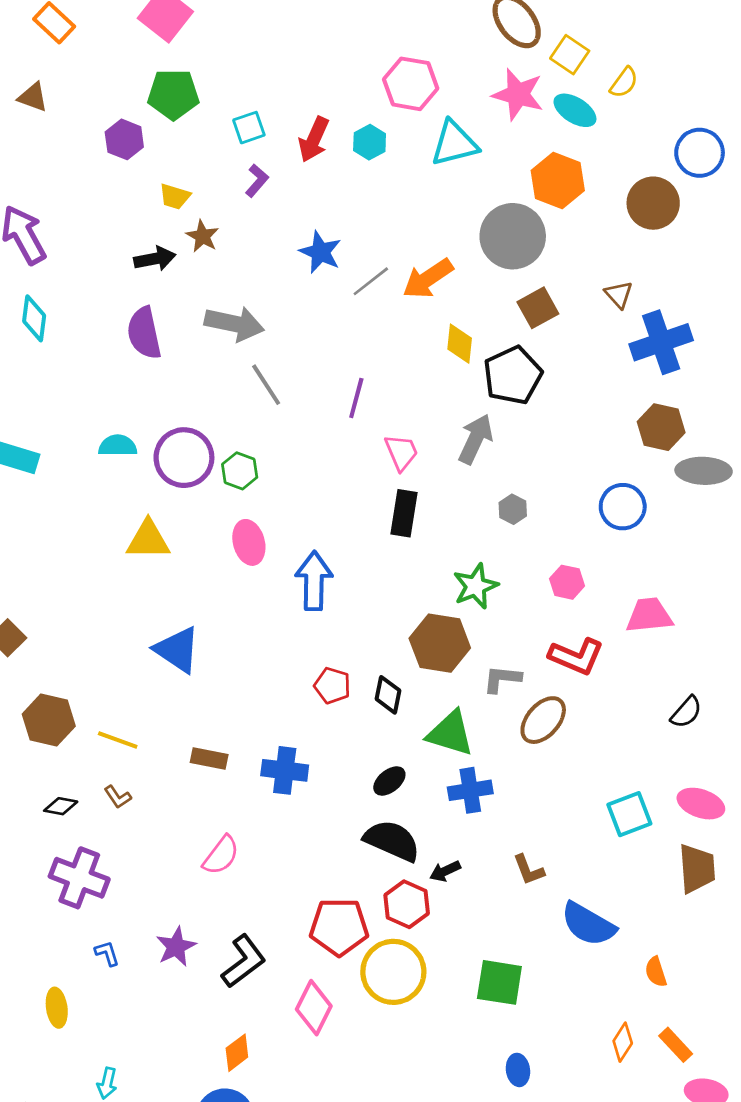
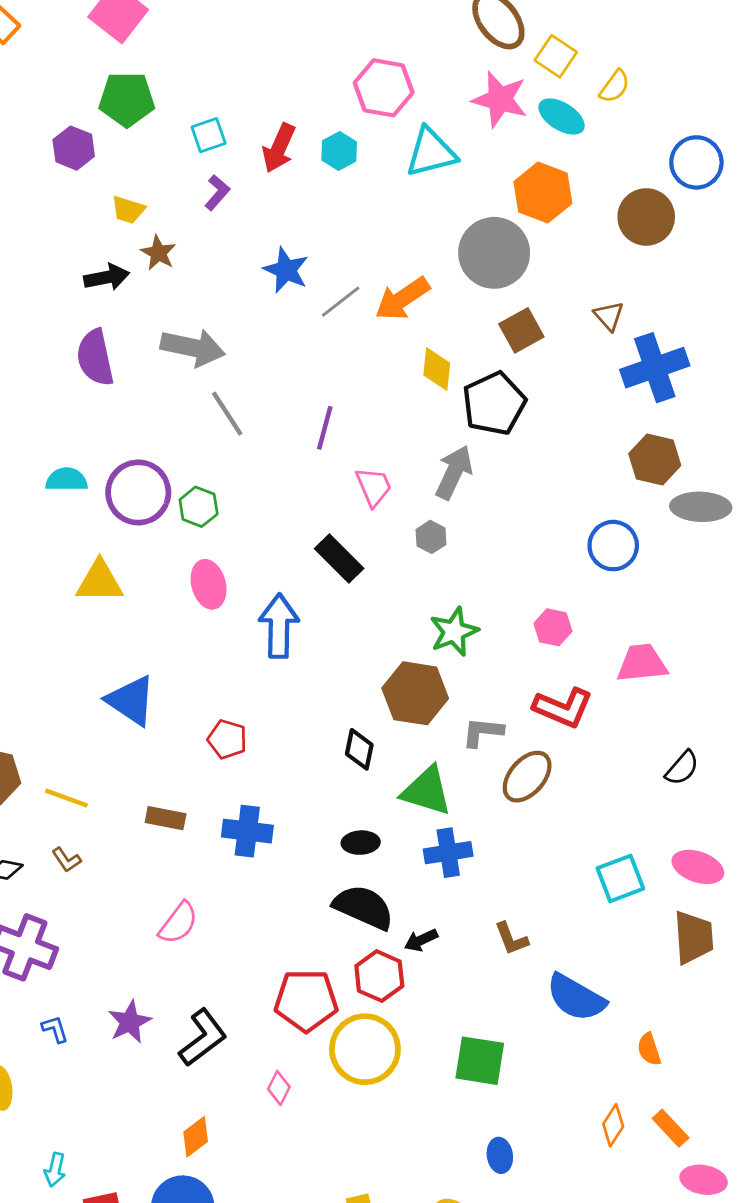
gray hexagon: (513, 509) -> (431, 537), moved
black rectangle: (404, 513) -> (339, 558), moved, turned -54
red pentagon: (332, 686) -> (227, 739), moved
black ellipse: (389, 781) -> (361, 843), turned 36
pink diamond: (314, 1008) -> (279, 1088), size x0.6

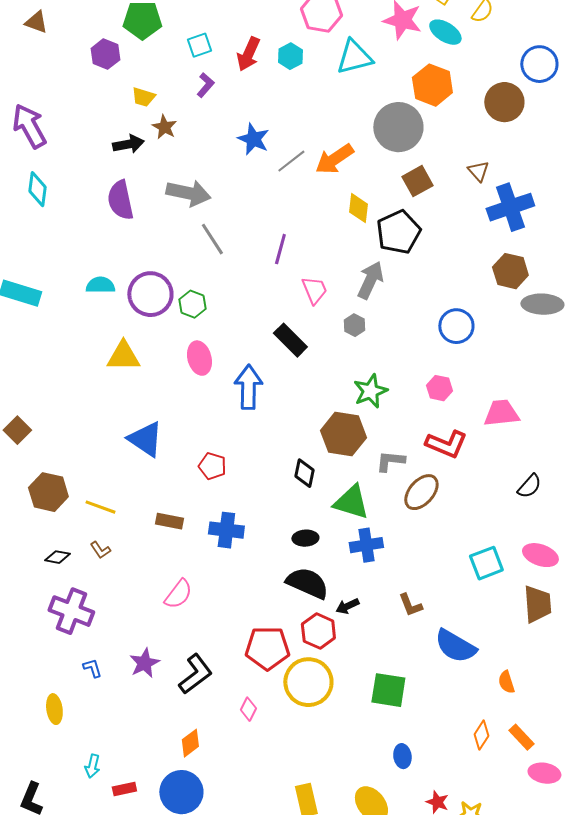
blue circle: (613, 546) -> (456, 326), moved

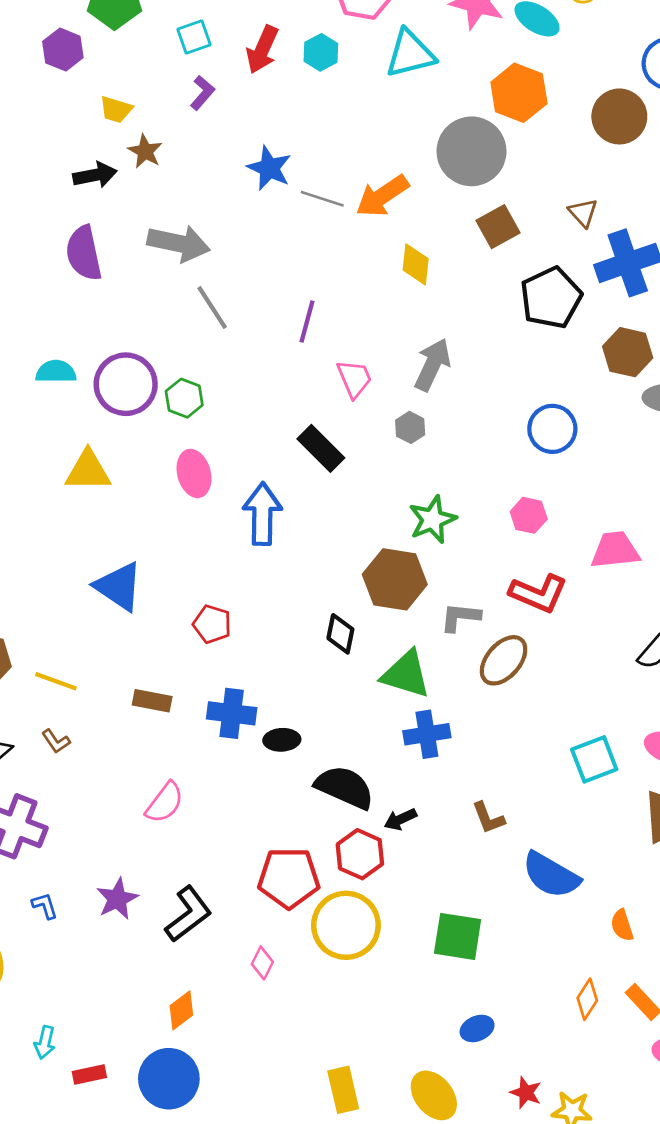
gray line: (291, 161) -> (322, 199), turned 56
black pentagon: (398, 232) -> (551, 298), moved
black ellipse: (305, 538) -> (282, 740), moved
blue ellipse: (402, 756) -> (477, 1028), turned 75

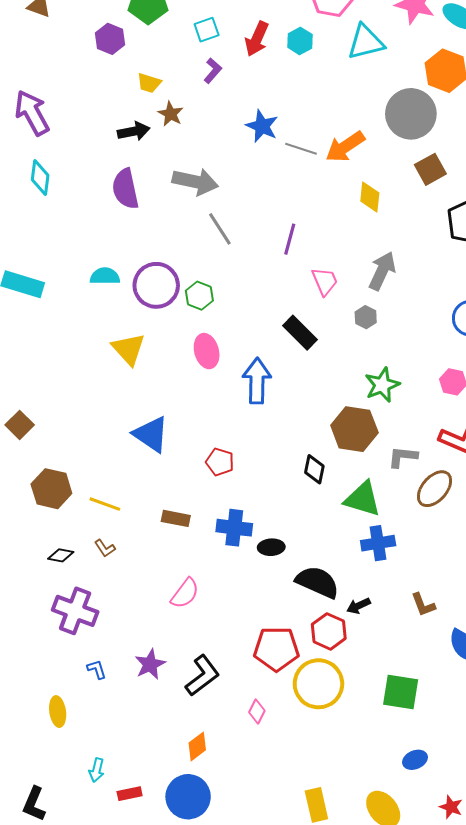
yellow triangle: (88, 471) -> (128, 349), turned 48

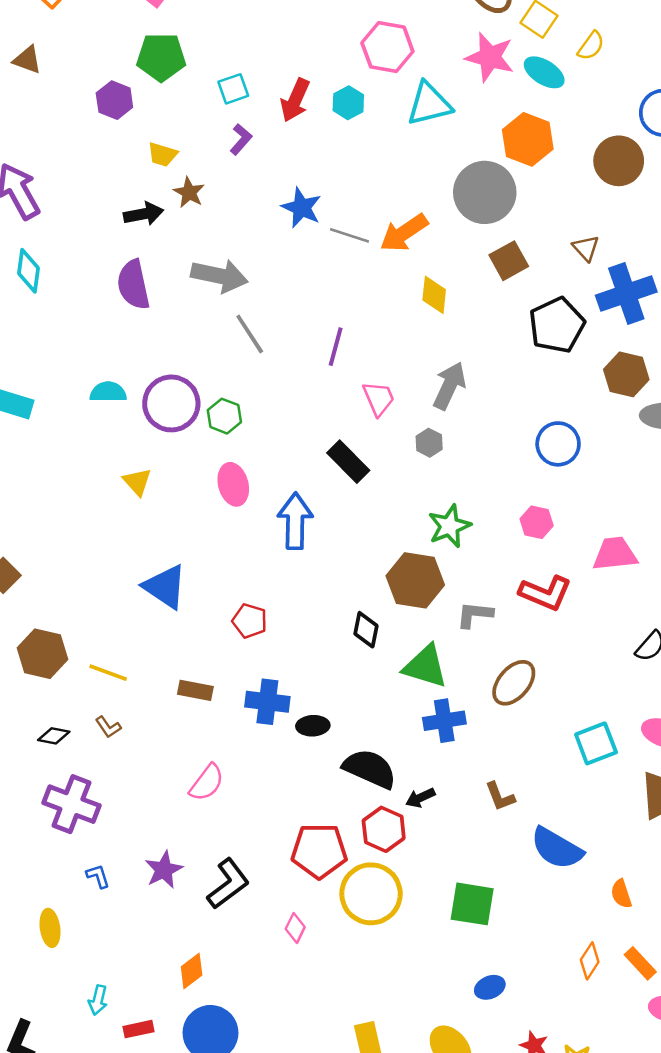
yellow triangle: (128, 349) -> (137, 482), size x0.7
brown ellipse: (435, 489) -> (514, 683), moved
orange diamond: (197, 746) -> (192, 971), moved

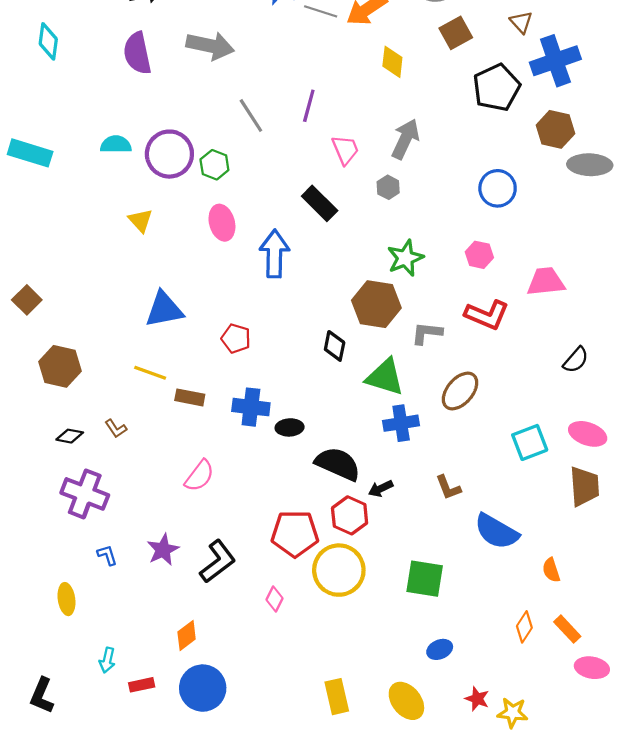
gray line: (250, 334) -> (251, 115), moved
blue triangle: (165, 587) -> (164, 310), turned -45
yellow line: (108, 673) -> (150, 373), moved

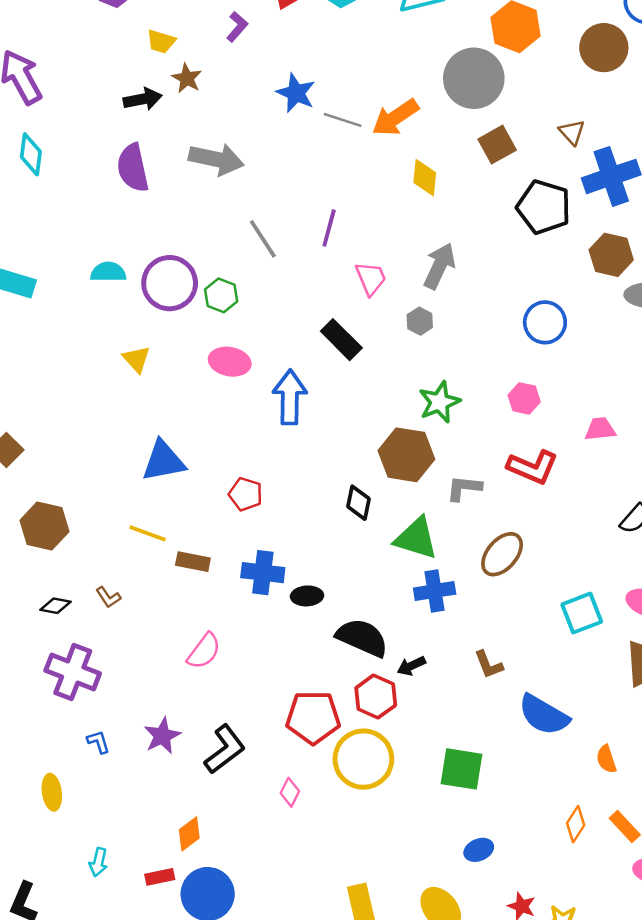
black pentagon: (496, 88) -> (544, 207), turned -30
pink ellipse: (222, 223) -> (230, 362), turned -64
pink trapezoid: (546, 282) -> (600, 429), size x0.7
red rectangle: (142, 685) -> (160, 877), moved

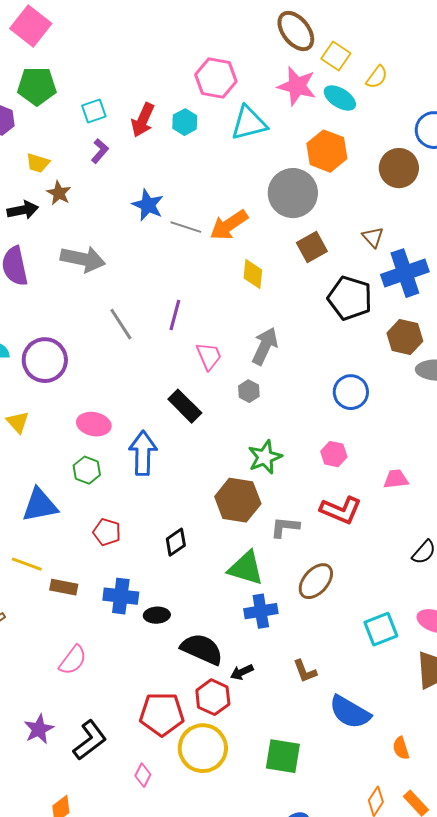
green hexagon: (221, 295) -> (87, 470), moved
black diamond: (359, 503) -> (176, 542), moved, turned 44

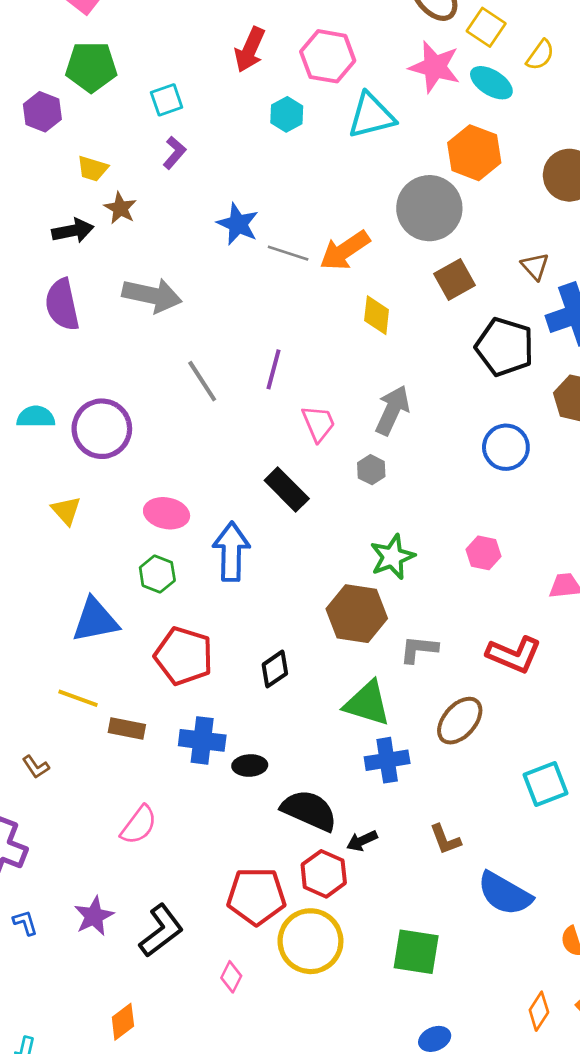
red arrow: (143, 120) -> (250, 50), moved
blue circle: (351, 392) -> (506, 447), moved
red L-shape: (341, 510) -> (514, 655), moved
red pentagon: (107, 532) -> (184, 656), size x1.6

